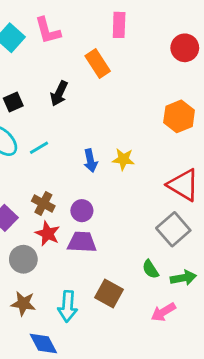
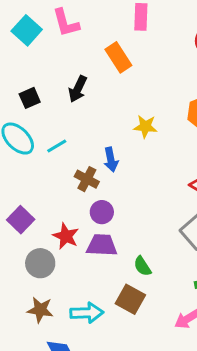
yellow star: (123, 159) -> (145, 127), moved
brown cross: (43, 204) -> (87, 179), moved
green semicircle: (150, 269) -> (142, 266), moved
cyan arrow: (68, 306) -> (87, 313), turned -96

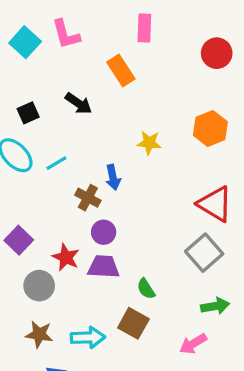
black arrow: (78, 89) -> (78, 103), turned -80

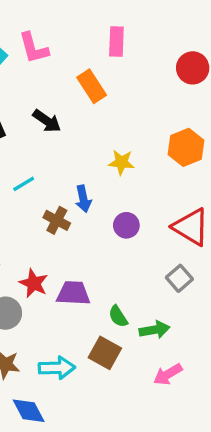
purple circle: (104, 232) -> (126, 225), moved
gray square: (204, 253) -> (179, 278), size x0.7
green arrow: (215, 306) -> (155, 330), moved

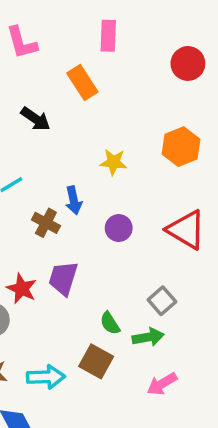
gray square: (179, 278) -> (162, 301), moved
purple trapezoid: (73, 293) -> (63, 278), moved, turned -76

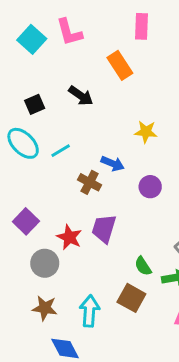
blue arrow: (74, 200) -> (113, 164), turned -55
cyan arrow: (46, 377) -> (90, 311), turned -84

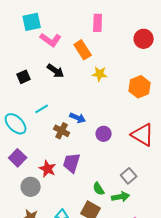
pink L-shape: (69, 32) -> (51, 40), moved, turned -40
cyan square: (32, 39) -> (32, 22), moved, turned 36
yellow star: (146, 132) -> (100, 74), moved
cyan ellipse: (23, 143) -> (16, 124), moved

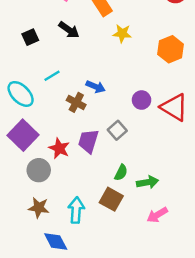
purple circle: (104, 134) -> (142, 100), moved
purple square: (18, 158) -> (23, 135), size x1.4
gray square: (129, 176) -> (117, 130), moved
green semicircle: (99, 189) -> (121, 173), turned -120

